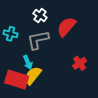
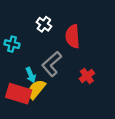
red semicircle: (66, 27) -> (73, 36), turned -45
gray L-shape: (38, 40) -> (52, 64), moved, turned -30

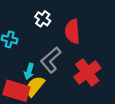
cyan arrow: (31, 75) -> (29, 71), turned 40
red cross: (87, 76) -> (87, 73), size x1.6

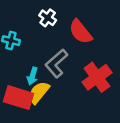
red semicircle: (72, 31) -> (81, 32), turned -35

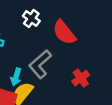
red cross: (97, 77) -> (81, 78), size x0.6

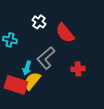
red cross: (81, 78) -> (78, 69), turned 32

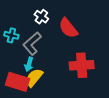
gray L-shape: (46, 58) -> (32, 44), moved
red cross: (78, 69) -> (82, 65), size x1.6

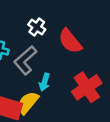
cyan arrow: (29, 64) -> (44, 82), moved
red cross: (82, 65) -> (87, 87), turned -30

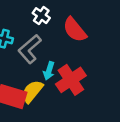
red cross: (87, 87) -> (71, 80), moved

